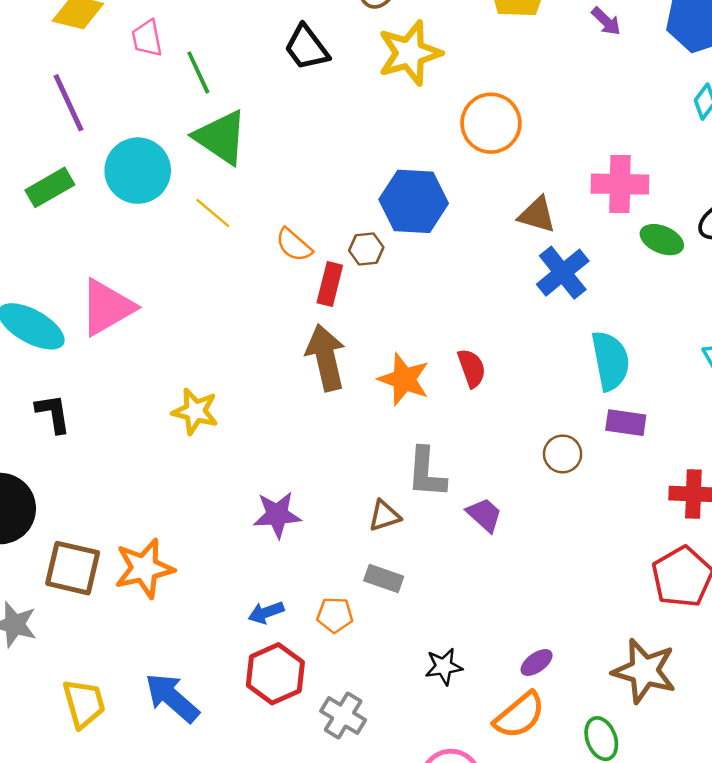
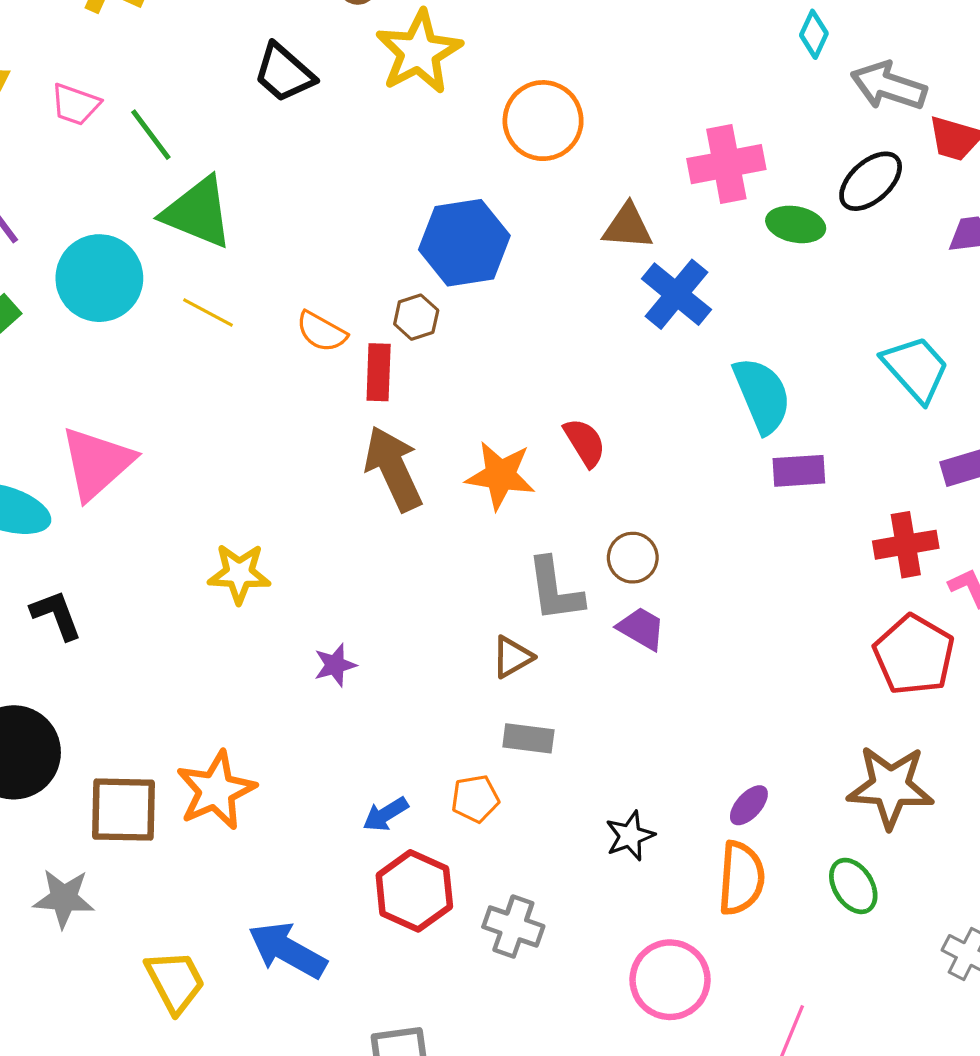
pink trapezoid: (147, 38) -> (75, 104), turned -48
brown circle: (563, 454) -> (633, 558), moved
purple star: (277, 515) -> (335, 665), moved, size x0.7
orange semicircle: (520, 715) -> (741, 878), turned -34

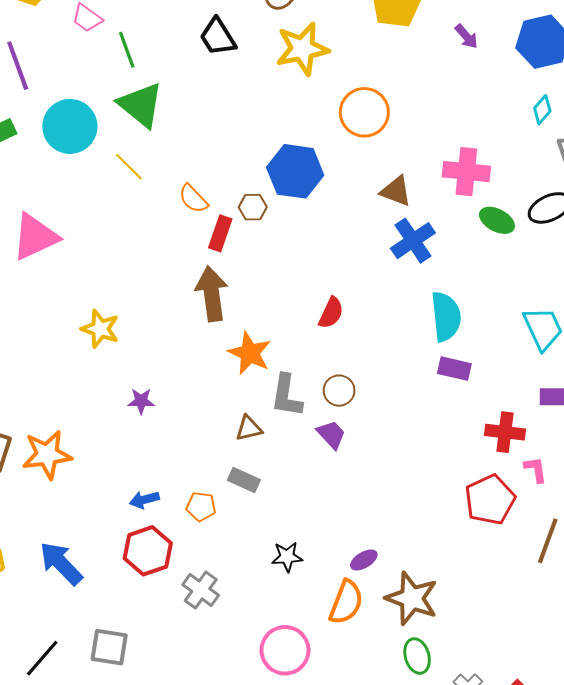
red semicircle: (585, 442) -> (331, 313), turned 40
orange star: (500, 475) -> (250, 353), moved
brown star: (890, 787) -> (412, 598), moved
green ellipse: (853, 886) -> (417, 656), moved

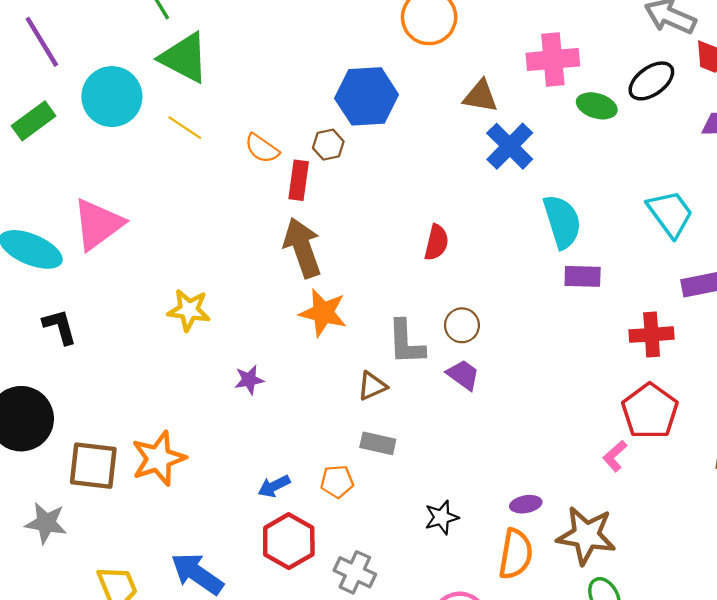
orange star: (250, 353) -> (323, 313), moved
pink L-shape: (536, 470) -> (615, 456), moved, turned -112
purple ellipse: (364, 560) -> (526, 504), turned 32

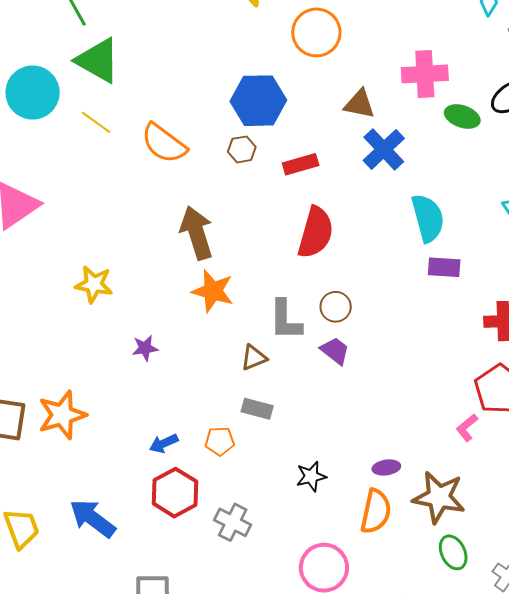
brown hexagon: (328, 145) -> (242, 149), moved
orange semicircle: (262, 148) -> (164, 143), size x1.5
red rectangle: (299, 180) -> (301, 164), moved, turned 64
red semicircle: (436, 242) -> (316, 232), size x1.6

